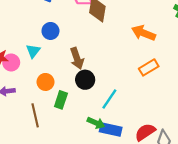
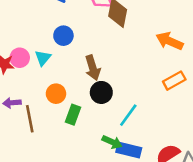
pink circle: (11, 62) -> (20, 58), moved
brown line: (35, 115) -> (30, 119), moved

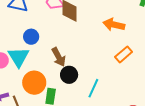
cyan triangle: (43, 58) -> (19, 57), size x1.6
orange circle: (56, 94) -> (34, 83), size x1.5

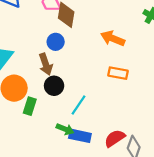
blue circle: (31, 37) -> (56, 42), moved
orange rectangle: (124, 54) -> (118, 73), turned 42

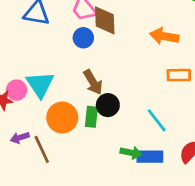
blue circle: (56, 42) -> (83, 38), moved
cyan line: (79, 105) -> (157, 120), moved, turned -60
green rectangle: (30, 106) -> (91, 117), moved

